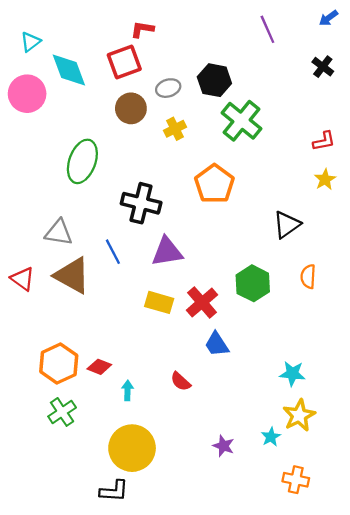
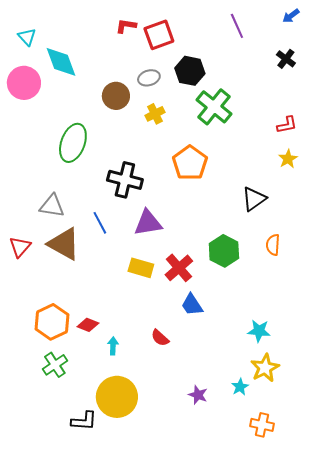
cyan triangle: (30, 42) -> (27, 37), turned -36
red square: (124, 62) -> (159, 35), moved
red triangle: (23, 279) -> (20, 247), turned 35
black L-shape: (114, 491) -> (84, 421), moved

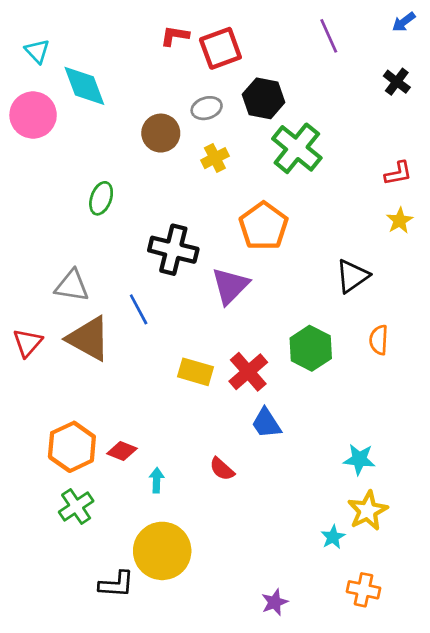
green ellipse: (73, 143) -> (101, 198), size x0.6
purple triangle: (148, 223) -> (230, 286), moved, turned -36
purple star: (198, 395) -> (275, 602), moved, turned 30

